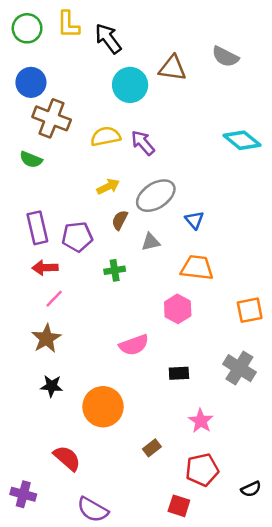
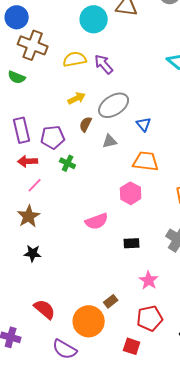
green cross: (115, 270) -> (68, 163), moved, turned 35
orange circle: (103, 407) -> (89, 321), moved

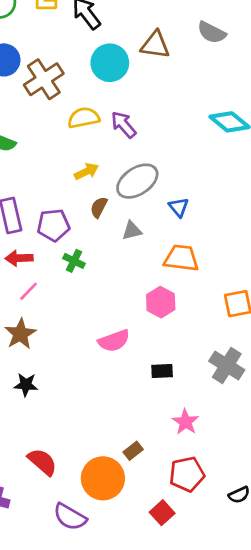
brown cross: (33, 45) -> (44, 79), moved, turned 36
red square: (132, 346) -> (162, 513), turned 30

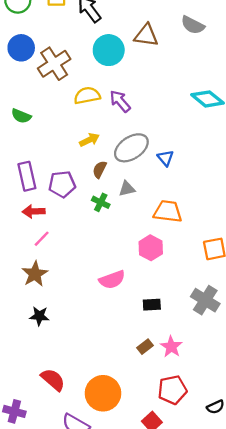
blue triangle: (179, 207) -> (165, 158), moved
green cross: (74, 261) -> (101, 202), moved
brown rectangle: (133, 451) -> (145, 347), moved

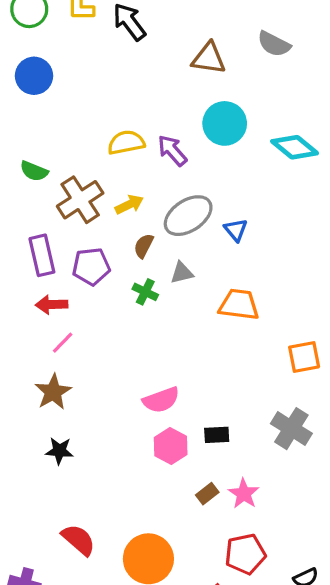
cyan circle: (109, 50) -> (225, 123), moved
brown cross: (54, 64) -> (80, 200), moved
pink hexagon: (151, 248) -> (171, 446), moved

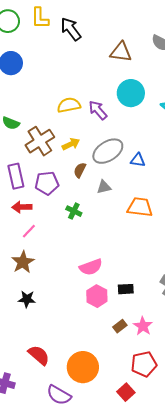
blue triangle: (236, 230) -> (138, 160), turned -42
green cross: (145, 292) -> (74, 211), moved

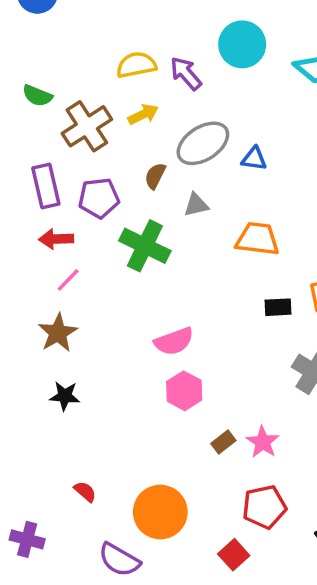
yellow arrow: (71, 144) -> (143, 114), moved
green cross: (74, 211) -> (145, 246), size x1.8
black rectangle: (126, 289) -> (278, 307), moved
red semicircle: (39, 355) -> (85, 492), size x0.6

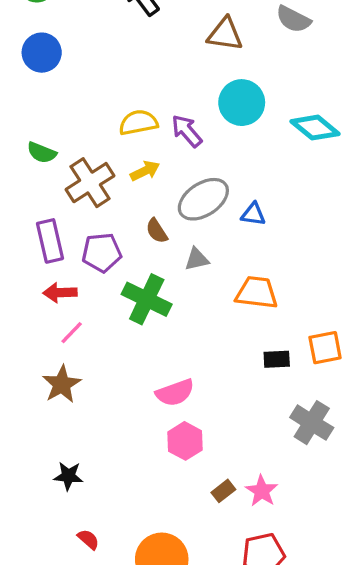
brown semicircle: (155, 176) -> (157, 231), turned -60
black star: (65, 396) -> (68, 476), moved

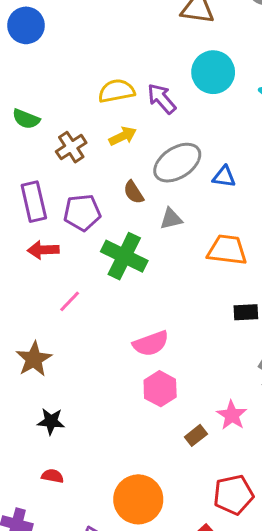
brown cross: (90, 183) -> (71, 147), size x0.7
pink line: (72, 333) -> (70, 301), moved
brown star: (62, 384) -> (34, 359), moved
pink star: (262, 491) -> (232, 415), moved
red semicircle: (88, 539) -> (53, 476), moved, turned -30

